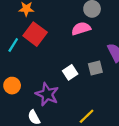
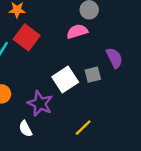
white square: (70, 72) -> (65, 79), size x1.5

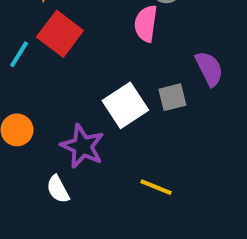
pink semicircle: (77, 31) -> (146, 24), turned -65
yellow line: (83, 128) -> (156, 187), turned 66

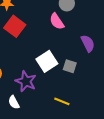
pink semicircle: (146, 24) -> (57, 21), turned -42
gray square: (172, 97) -> (70, 66), moved, turned 32

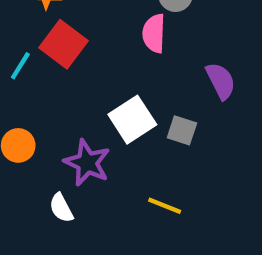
pink semicircle: (57, 21) -> (154, 33), turned 36

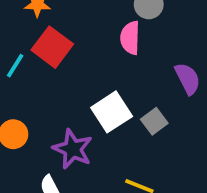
gray square: (182, 130) -> (154, 121), turned 35

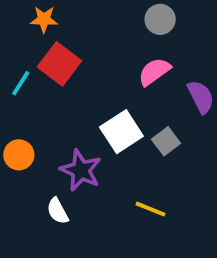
pink semicircle: (130, 38) -> (154, 72), moved, turned 52

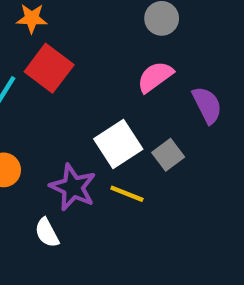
yellow line: (150, 209) -> (127, 194), moved

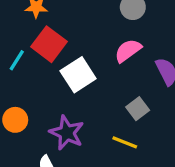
white square: (118, 144) -> (78, 75), moved
yellow line: (127, 194) -> (125, 142), moved

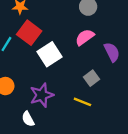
purple star: (67, 133) -> (42, 95), turned 30

